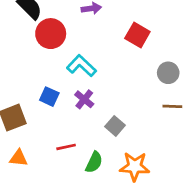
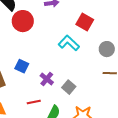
cyan L-shape: (81, 66) -> (69, 43), moved
purple cross: (84, 99) -> (47, 79), moved

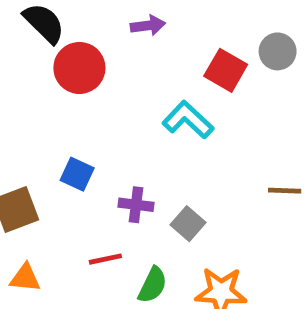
gray circle: (107, 49) -> (278, 51), moved
purple cross: (47, 79) -> (136, 205), turned -32

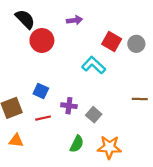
gray circle: (278, 51) -> (136, 44), moved
red line: (105, 259) -> (43, 118), moved

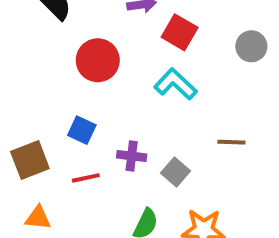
red circle: (42, 40) -> (98, 60), moved
red square: (112, 42) -> (180, 32), moved
brown line: (140, 99) -> (231, 142), moved

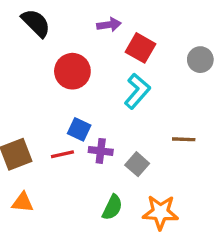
cyan L-shape: (176, 84) -> (137, 91), turned 88
blue square: (82, 130) -> (79, 129), moved
red line: (86, 178) -> (62, 154), moved

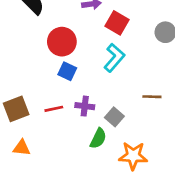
blue square: (79, 129) -> (67, 71), moved
green semicircle: (112, 207) -> (98, 138), moved

